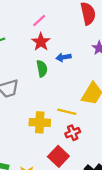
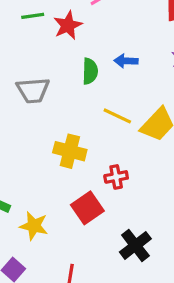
red star: (41, 42) -> (68, 25), moved
yellow line: (67, 112) -> (117, 116), moved

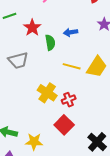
red star: (68, 25) -> (32, 28), moved
yellow cross: (70, 151) -> (47, 93), turned 30
red cross: (116, 177) -> (69, 100), moved

